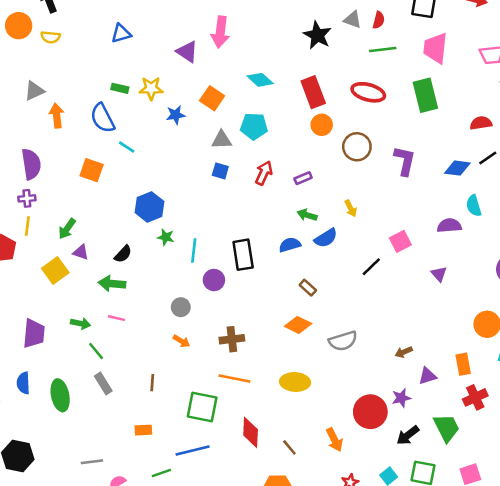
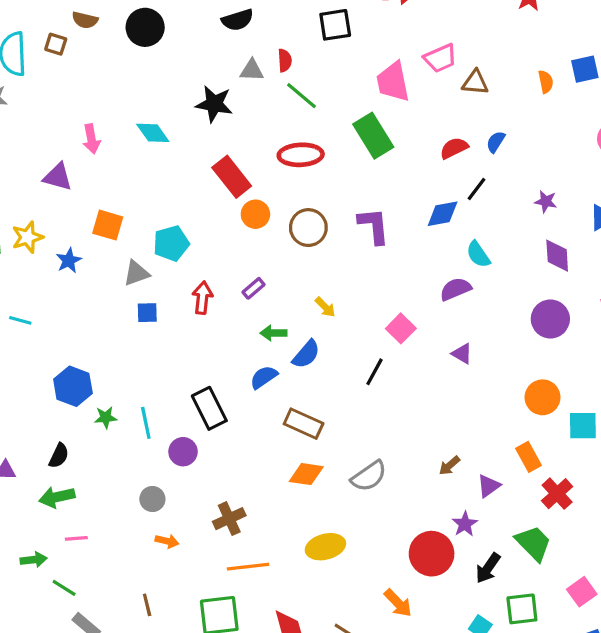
pink arrow: (220, 32) -> (91, 139), size x0.7
pink trapezoid: (435, 48) -> (393, 82), moved
green line: (383, 50) -> (302, 96), turned 65
cyan diamond: (260, 80) -> (153, 133), moved, turned 30
brown rectangle: (308, 288) -> (304, 424), size x1.6

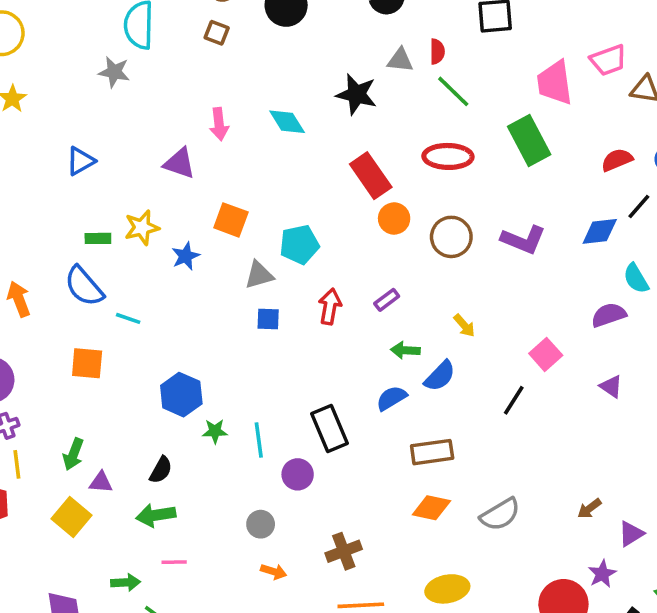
brown square: (56, 44) -> (217, 33), moved
purple L-shape: (374, 226) -> (523, 240), turned 114
brown rectangle: (304, 424) -> (432, 452), turned -36

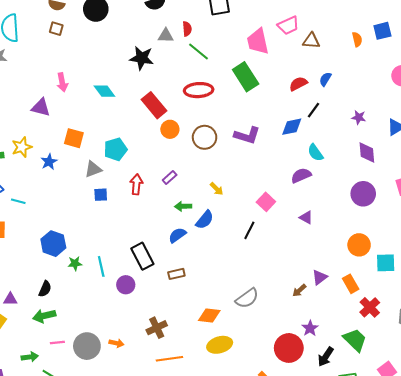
cyan diamond: (287, 122) -> (104, 91), moved
brown rectangle: (432, 452) -> (176, 274), moved, size x0.7
orange diamond: (431, 508) -> (209, 315), moved
gray circle: (261, 524) -> (87, 346), moved, size x1.6
purple triangle: (631, 534) -> (320, 277), moved

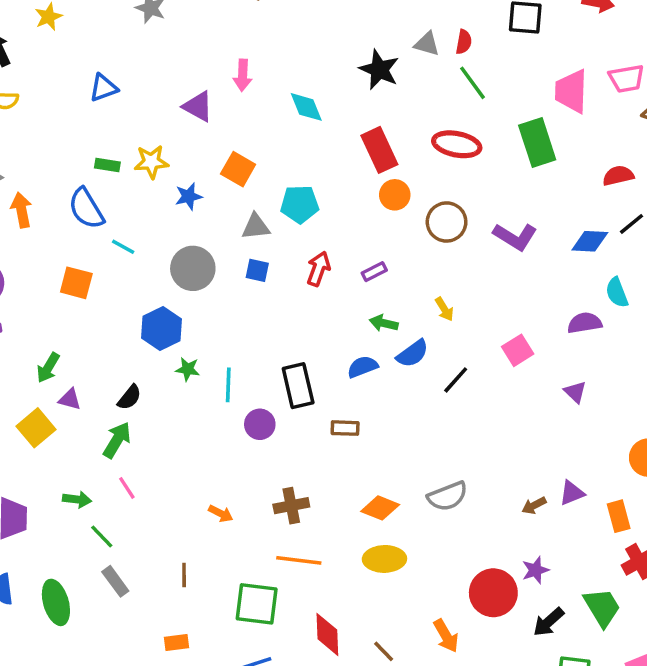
black line: (249, 230) -> (456, 380), moved
green arrow: (44, 316) -> (117, 440), turned 120
pink line: (57, 343) -> (127, 488), turned 48
gray circle: (87, 346) -> (193, 268), moved

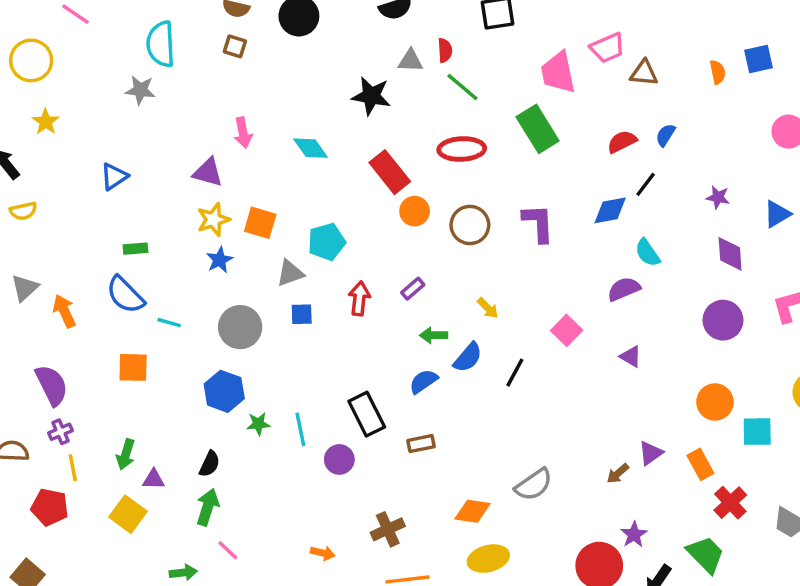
yellow star: (151, 162) -> (213, 220), moved
purple L-shape: (515, 237) -> (538, 223), turned -111

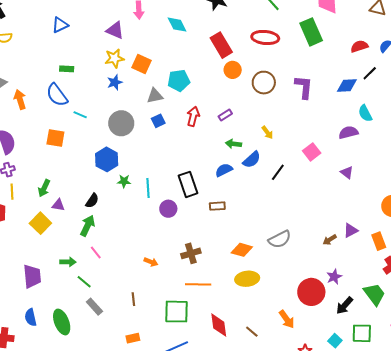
blue square: (302, 314) -> (158, 121), turned -32

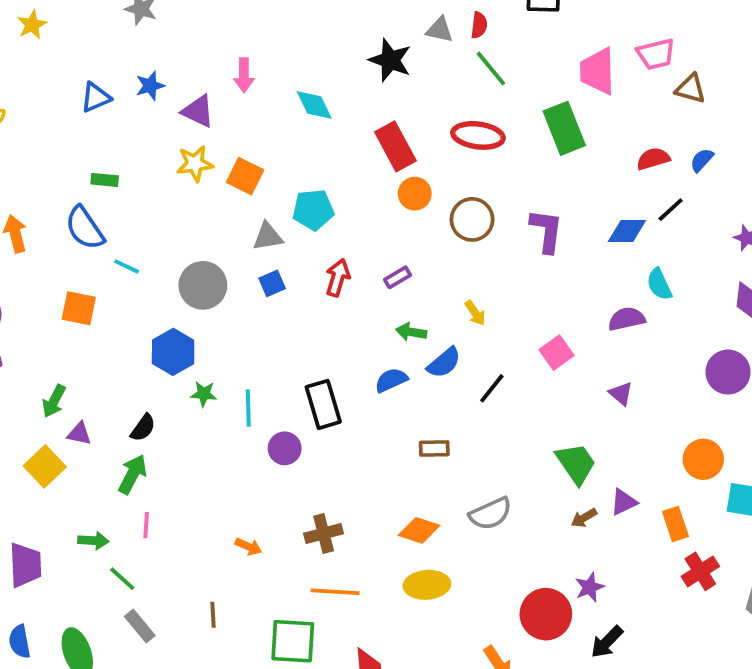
blue star: (115, 82) -> (150, 86), moved
brown rectangle: (217, 206) -> (434, 449), moved
pink line: (96, 253) -> (146, 525), turned 40
green trapezoid: (374, 294) -> (576, 463), moved

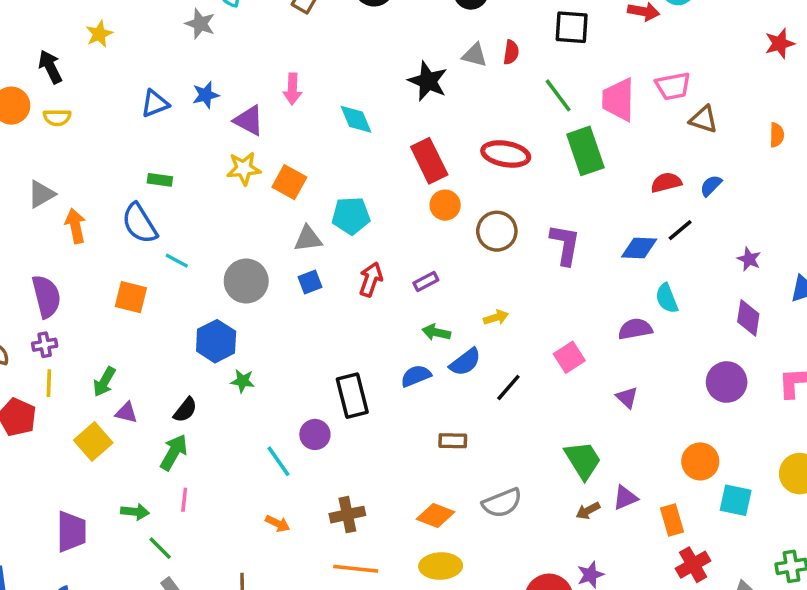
green line: (491, 68) -> (558, 95), moved
yellow arrow: (475, 313) -> (496, 318), turned -75
cyan line: (248, 408) -> (279, 461), moved, turned -36

